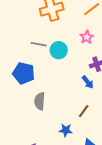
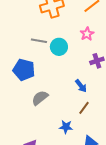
blue arrow: (88, 82) -> (81, 86), moved
gray semicircle: (40, 101) -> (40, 98), turned 48

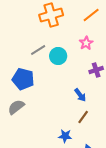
gray line: (39, 41) -> (38, 50), turned -42
gray semicircle: (40, 98) -> (16, 107), moved

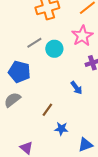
pink star: (86, 43) -> (82, 36), size x1.5
brown line: (83, 117) -> (47, 110), moved

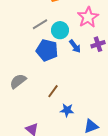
blue pentagon: (19, 72) -> (47, 50), moved
blue arrow: (76, 88) -> (75, 46), moved

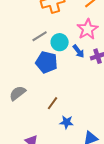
blue arrow: (75, 46) -> (79, 51), moved

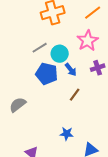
blue arrow: (79, 51) -> (71, 70), moved
brown line: (53, 103) -> (75, 95), moved

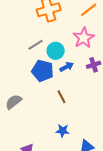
blue arrow: (71, 70) -> (67, 67), turned -80
brown line: (75, 95) -> (62, 97), moved, turned -64

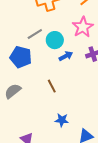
blue pentagon: (43, 71) -> (21, 57), moved
brown line: (62, 97) -> (52, 86), moved

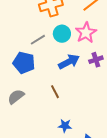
cyan circle: (55, 40) -> (62, 34), moved
blue arrow: (66, 56) -> (69, 62), size x1.5

